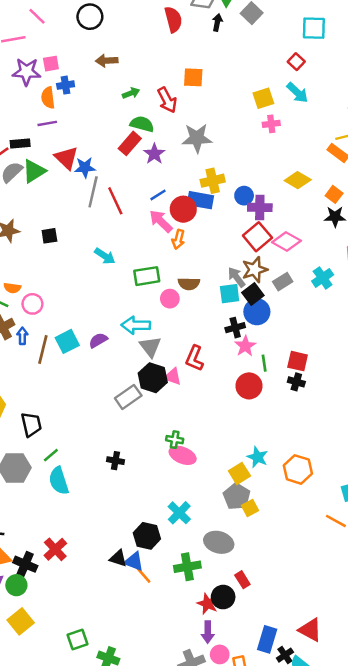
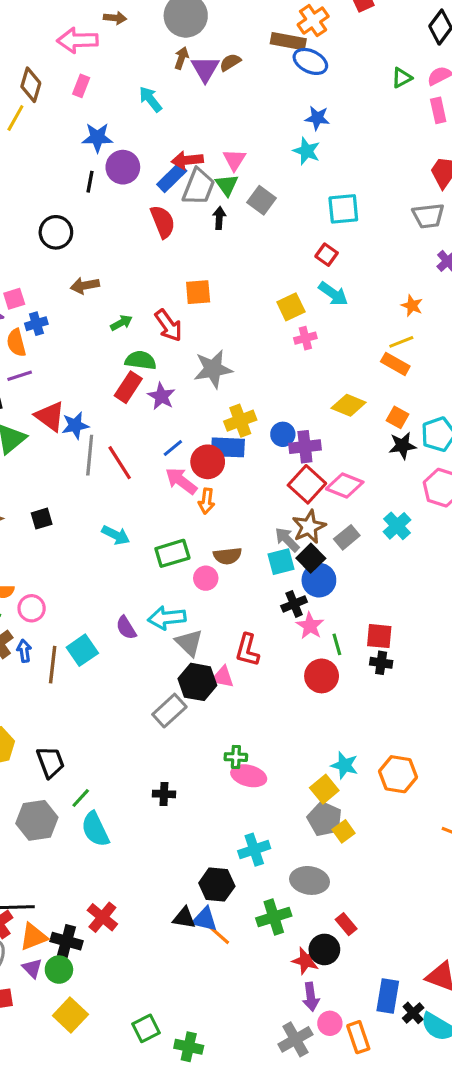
purple semicircle: (98, 340) -> (126, 628), moved, turned -84
cyan cross: (179, 513) -> (254, 850), turned 35

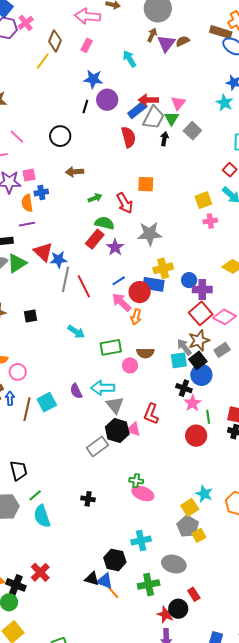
black cross: (294, 604) -> (184, 388), turned 35

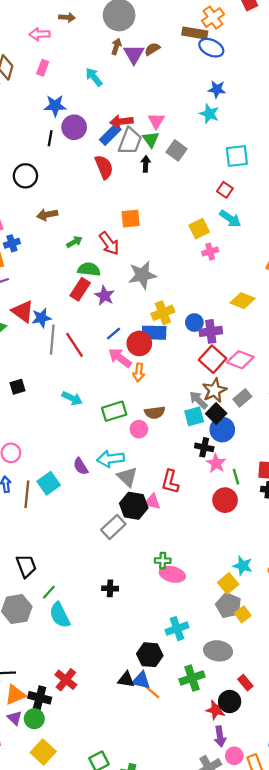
pink arrow: (88, 16) -> (40, 34), size x0.7

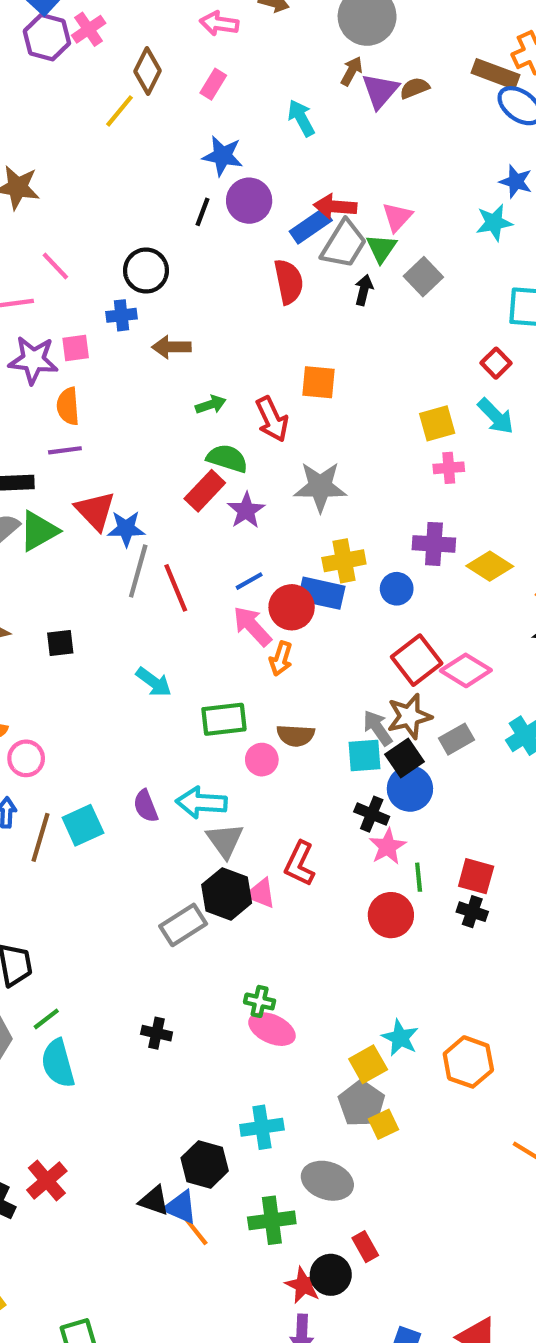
cyan star: (209, 114) -> (494, 223), turned 30
blue cross: (12, 243) -> (122, 315), moved
purple cross: (211, 331) -> (434, 544), moved

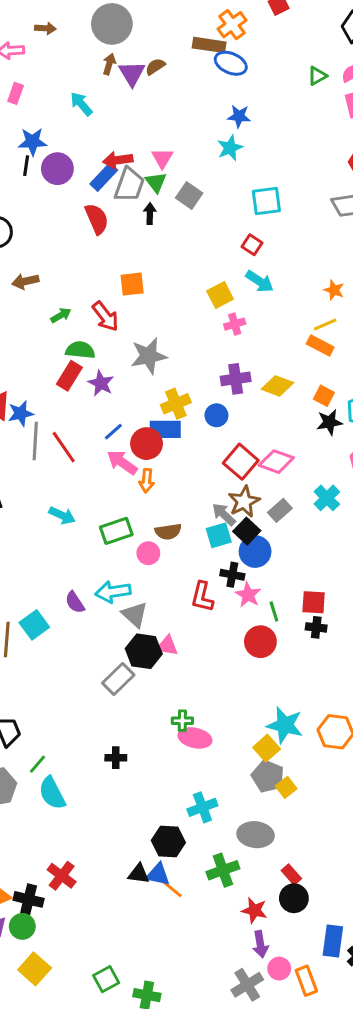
black line: (203, 212) -> (26, 166), moved
red L-shape: (300, 864) -> (202, 597), moved
cyan star: (400, 1038) -> (285, 725), size x1.4
black circle: (331, 1275) -> (294, 898), moved

